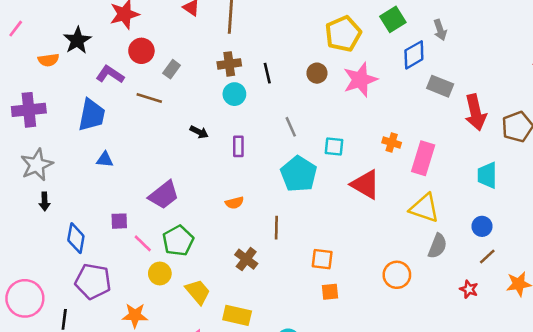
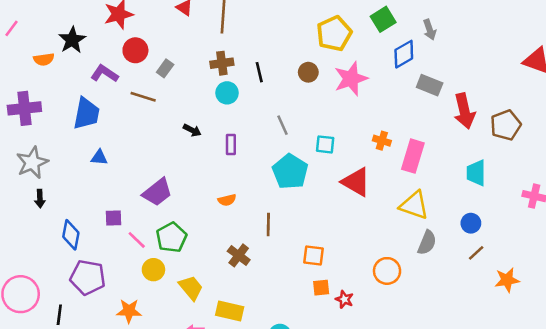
red star: (469, 289) -> (344, 299), moved

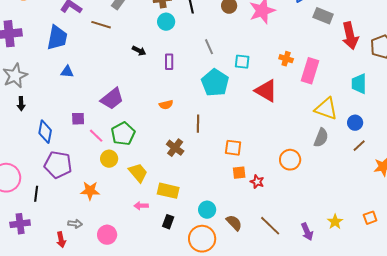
yellow triangle: (414, 205) -> (326, 109), moved

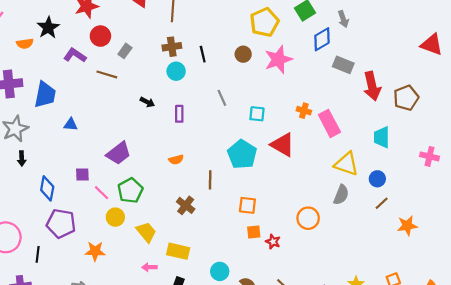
blue trapezoid: (57, 38) -> (45, 95), moved
pink rectangle: (310, 71) -> (329, 123), turned -45
cyan pentagon: (215, 83) -> (242, 154), moved

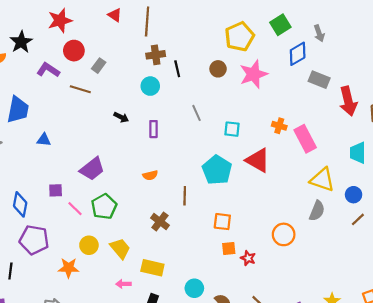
brown cross: (172, 47) -> (156, 55), moved
yellow circle: (115, 217) -> (89, 245), moved

